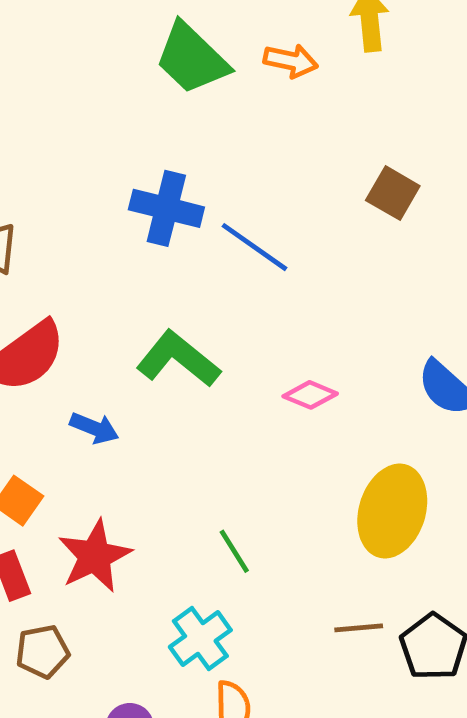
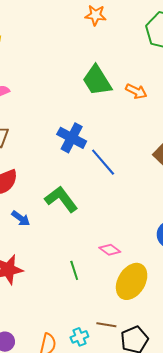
pink diamond: (310, 395) -> (110, 250), moved
green line: (234, 551) -> (74, 270), moved
cyan cross: (200, 638) -> (79, 337), moved, size x0.7

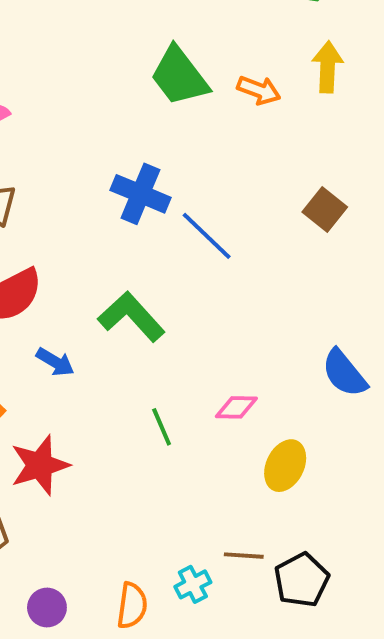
pink diamond: (110, 250) -> (236, 407), turned -30
green line: (74, 270) -> (162, 427), moved
yellow ellipse: (132, 281) -> (285, 466), size x0.7

